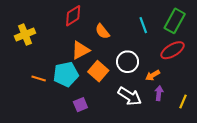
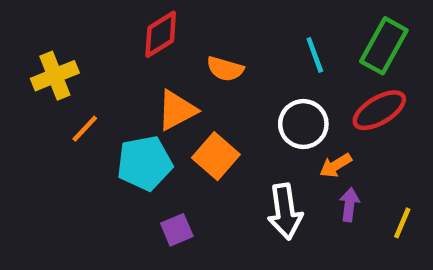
orange semicircle: (102, 31) -> (225, 69), turned -35
white circle: (128, 62) -> (303, 124), moved
orange line: (39, 78) -> (85, 129), moved, turned -64
white arrow: (130, 96) -> (285, 211), turned 50

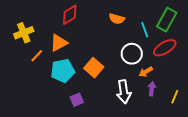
cyan line: (315, 55) -> (145, 30), moved
orange semicircle: (225, 69) -> (117, 19), moved
orange triangle: (177, 110) -> (59, 43), moved

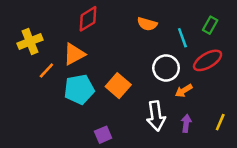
green rectangle: (167, 20) -> (210, 25), size x0.6
purple arrow: (152, 89) -> (186, 123), moved
purple square: (77, 100) -> (103, 135), moved

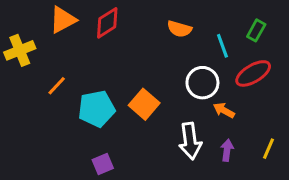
yellow cross: (30, 42) -> (20, 50), moved
orange triangle: (74, 54) -> (63, 20), moved
orange arrow: (184, 91) -> (224, 110), turned 60
purple square: (103, 135) -> (103, 164), moved

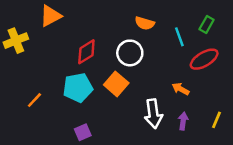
red diamond: (107, 23) -> (86, 52), moved
white circle: (202, 83) -> (130, 53), moved
orange line: (57, 86) -> (34, 100), moved

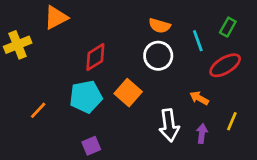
white circle: (130, 53) -> (158, 56), moved
yellow line: (217, 120) -> (232, 121), moved

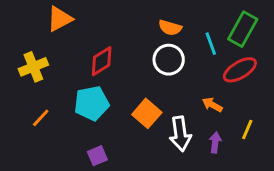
green rectangle: (228, 27) -> (243, 29), size x1.6
yellow cross: (18, 45) -> (33, 67), moved
orange square: (128, 93) -> (147, 113), moved

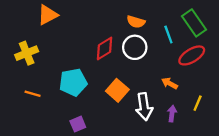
green rectangle: (243, 29) -> (194, 23), turned -64
red diamond: (102, 61) -> (105, 49), moved
orange line: (41, 118) -> (33, 94), turned 63

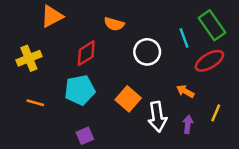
orange semicircle: (136, 22) -> (114, 24), moved
red diamond: (105, 49) -> (86, 53), moved

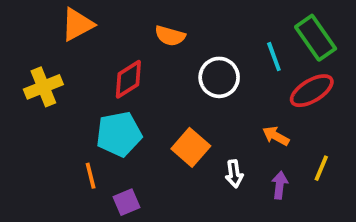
orange line: (35, 103) -> (91, 176), moved, turned 60
white arrow: (157, 117) -> (234, 174), size x0.6

